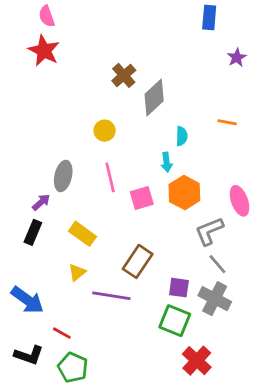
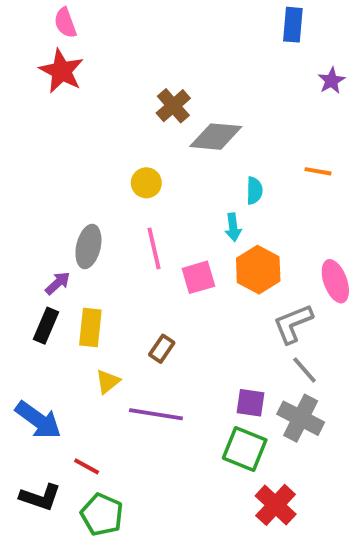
gray diamond: (154, 97) -> (216, 137), turned 48
yellow rectangle: (82, 234) -> (90, 328), moved, turned 60
brown rectangle: (138, 261) -> (162, 349), moved, size x0.6

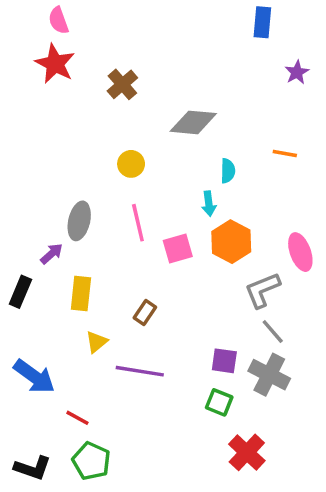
brown cross: (173, 106) -> (122, 84), moved
black rectangle: (46, 326) -> (20, 292), moved
green square: (245, 449) -> (219, 402), size x0.7
black L-shape: (40, 497) -> (33, 468), moved

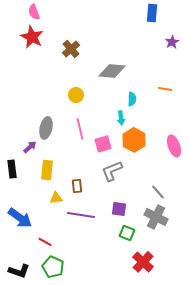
gray L-shape: (262, 290) -> (112, 171), moved
black rectangle: (20, 292) -> (12, 169), turned -30
brown rectangle: (145, 312) -> (77, 186), moved, turned -40
yellow triangle: (96, 342) -> (56, 198), turned 32
purple square: (224, 361) -> (119, 209), moved

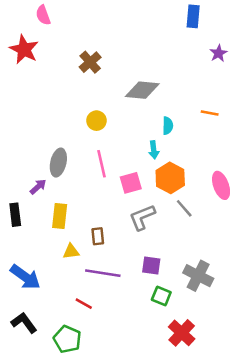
red star: (32, 37) -> (24, 49), moved
gray line: (158, 192) -> (184, 208), moved
red line: (45, 242) -> (84, 304), moved
black L-shape: (19, 271) -> (24, 323), moved, turned -145

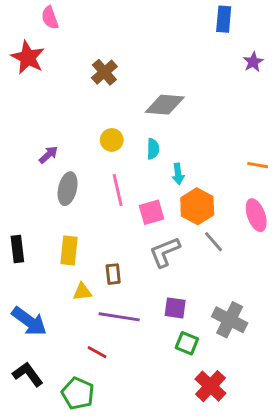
orange line: (210, 113) -> (258, 165), moved
cyan semicircle: (168, 126) -> (153, 149), moved
purple arrow: (38, 187) -> (48, 155), moved

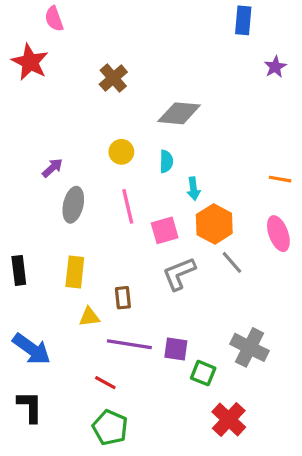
purple square: (175, 308) -> (176, 349), moved
black L-shape: (28, 374) -> (30, 407), turned 36
green pentagon: (78, 393) -> (110, 428), moved

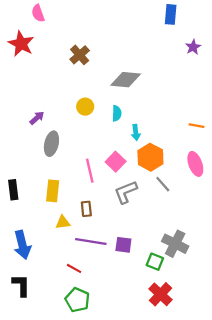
pink line: (128, 206) -> (90, 171), moved
pink square: (165, 230) -> (116, 162), turned -30
blue arrow: (32, 349) -> (22, 245), turned 40
green square: (203, 373) -> (155, 262), moved

